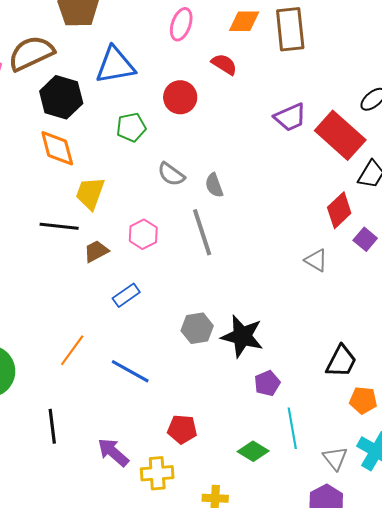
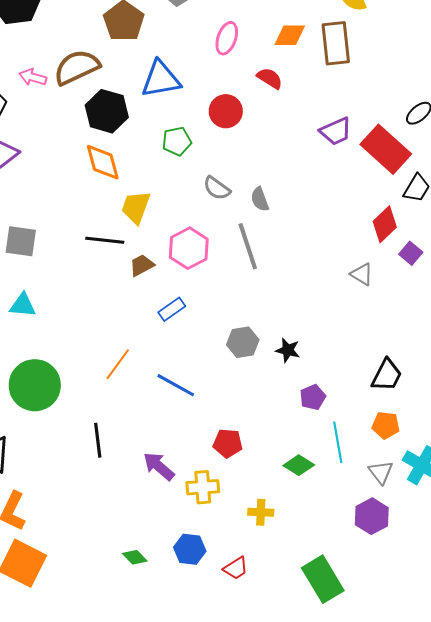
pink hexagon: (143, 234) -> (189, 248), size x1.4
black star: (242, 336) -> (288, 350), size x0.6
orange pentagon: (363, 400) -> (386, 425), moved

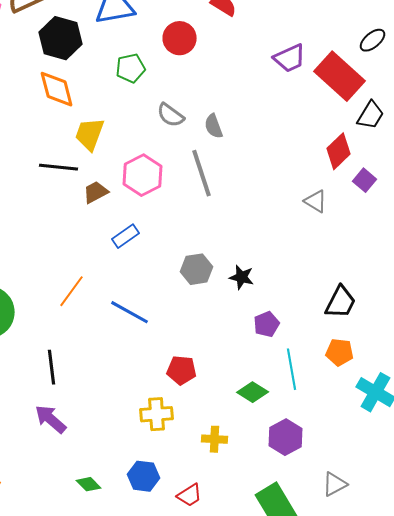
purple arrow: (159, 466) -> (51, 419), moved
gray triangle: (381, 472) -> (335, 484), moved, turned 40
purple hexagon: (372, 516) -> (286, 437), moved

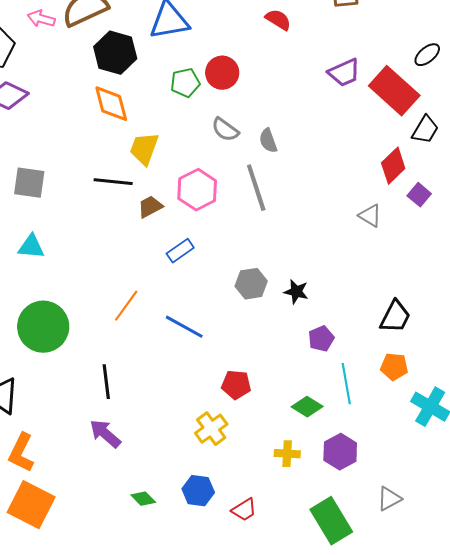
red circle: (180, 38) -> (222, 73), moved
yellow cross: (157, 414) -> (211, 429), turned -32
yellow cross: (215, 439) -> (287, 454), moved

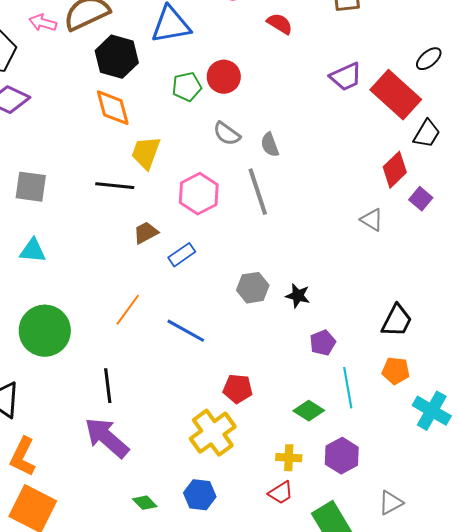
brown trapezoid: (150, 207) -> (146, 233), moved
yellow cross: (211, 429) -> (213, 433), size x1.4
purple arrow: (105, 434) -> (107, 438), size x1.4
red trapezoid: (244, 510) -> (281, 493), moved

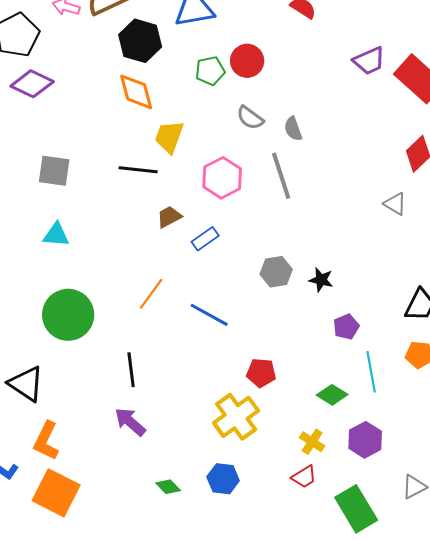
purple arrow: (107, 438) -> (130, 422), size x0.7
yellow cross: (289, 458) -> (312, 442), turned 30

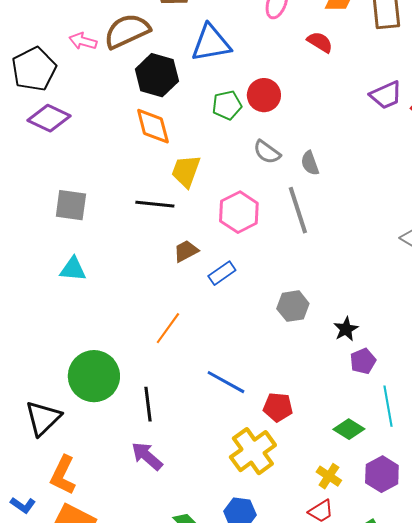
black star: (321, 280) -> (346, 329), moved, turned 30
green circle: (68, 315) -> (94, 376), moved
blue line: (209, 315) -> (226, 382), moved
black triangle: (26, 384) -> (43, 418), turned 42

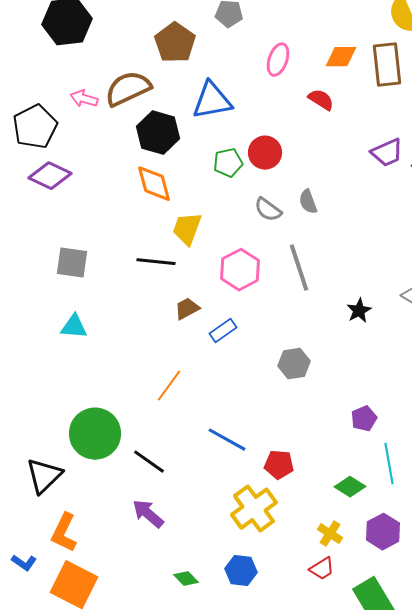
gray semicircle: (310, 163) -> (308, 202), moved
black star: (346, 329) -> (359, 311), moved
black line: (148, 404) -> (149, 462), turned -48

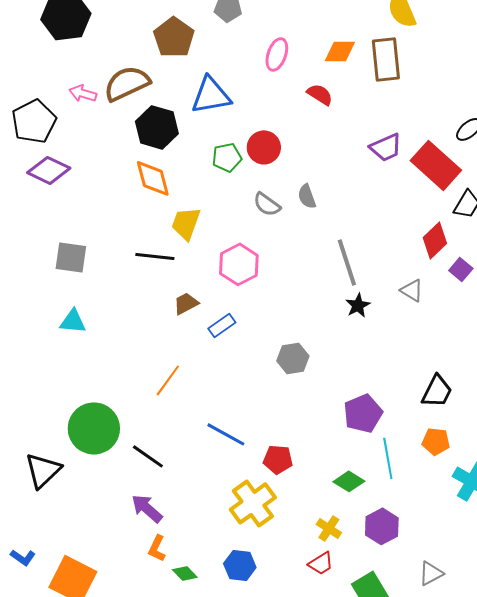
gray line: (299, 268) -> (347, 262), moved
purple pentagon: (364, 419) -> (363, 413), size x1.5
orange L-shape: (64, 533) -> (157, 548), moved, size x0.7

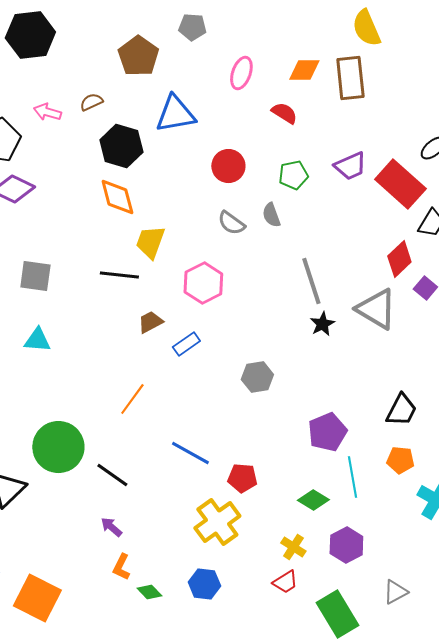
brown semicircle: (127, 83) -> (91, 102), size x0.5
green pentagon: (227, 157) -> (293, 175), moved
gray triangle: (412, 290) -> (376, 309), size x1.8
purple arrow: (147, 508) -> (111, 527), size x0.7

